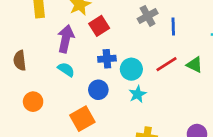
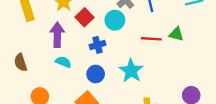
red line: (166, 64) -> (151, 39), turned 48
cyan circle: (131, 69) -> (115, 20), moved
cyan star: (138, 94) -> (131, 71), size x1.5

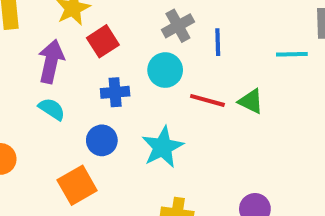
cyan circle: (115, 20) -> (165, 70), moved

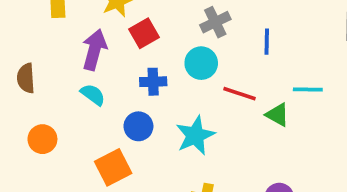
blue line: (218, 42) -> (267, 42), moved
cyan line: (292, 54) -> (308, 90), moved
green triangle: (251, 101) -> (277, 115), moved

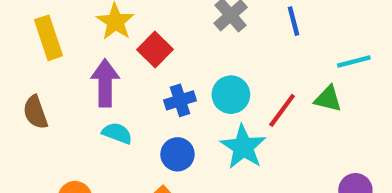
cyan circle: (201, 63) -> (231, 95), moved
brown semicircle: (26, 78) -> (35, 112), moved
red line: (240, 94) -> (282, 110), moved, turned -56

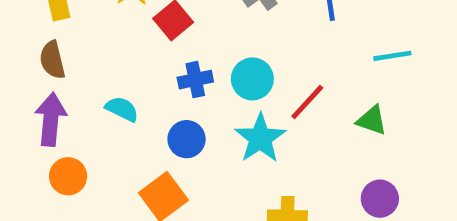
purple arrow: (105, 83) -> (51, 119), moved
green triangle: (328, 99) -> (372, 120), moved
brown semicircle: (35, 112) -> (52, 60), moved

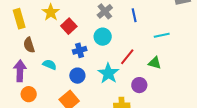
brown semicircle: (52, 60) -> (29, 45), moved
cyan circle: (252, 79) -> (103, 37), moved
purple circle: (380, 199) -> (139, 85), moved

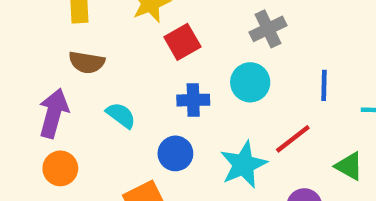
blue line: (134, 15) -> (324, 85), moved
brown semicircle: (29, 45) -> (87, 62), turned -77

